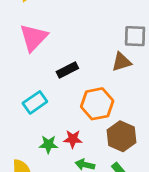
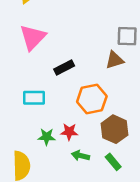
cyan rectangle: (35, 102) -> (34, 98), turned 35

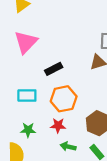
orange hexagon: (92, 99) -> (64, 99), moved
green star: (47, 137) -> (28, 130), moved

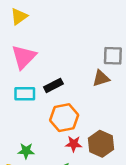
cyan rectangle: (27, 95) -> (25, 94), moved
red star: (58, 125) -> (74, 144), moved

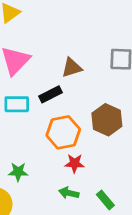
brown triangle: (101, 78) -> (72, 68), moved
brown hexagon: (101, 144) -> (107, 120), moved

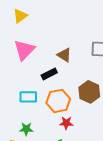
brown triangle: (72, 68) -> (64, 55), turned 49
cyan rectangle: (17, 104) -> (28, 97), moved

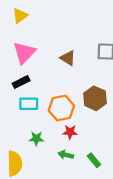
black rectangle: (49, 74) -> (21, 82), moved
green star: (26, 129) -> (36, 139), moved

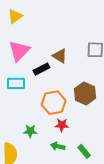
black rectangle: (21, 82) -> (41, 69), moved
cyan rectangle: (29, 104) -> (16, 83), moved

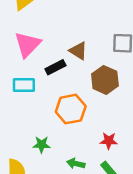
brown hexagon: (85, 93) -> (105, 80), moved
red star: (62, 125) -> (109, 141), moved

